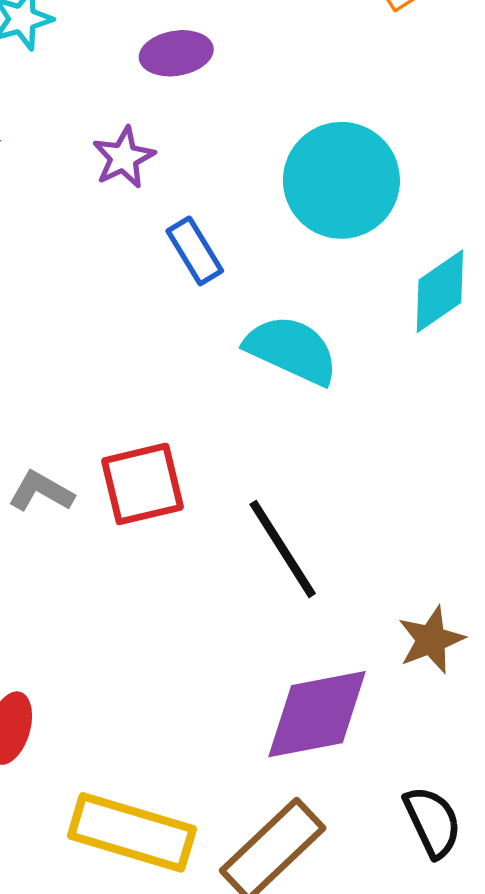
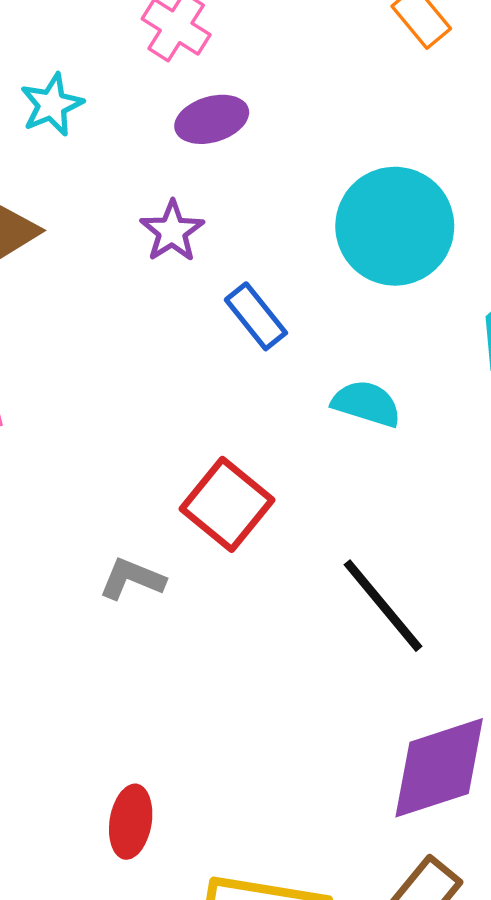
cyan semicircle: (292, 350) -> (366, 404), size x0.7
red square: (142, 484) -> (227, 504), moved, turned -30

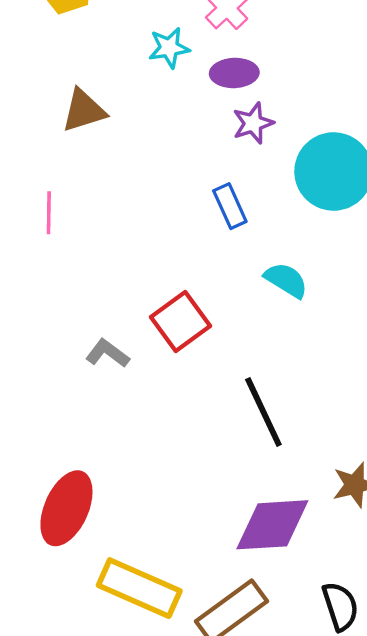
cyan star: (52, 105) -> (169, 48), moved
purple star: (172, 231) -> (253, 123), moved
red ellipse: (131, 822) -> (66, 508), size x1.6

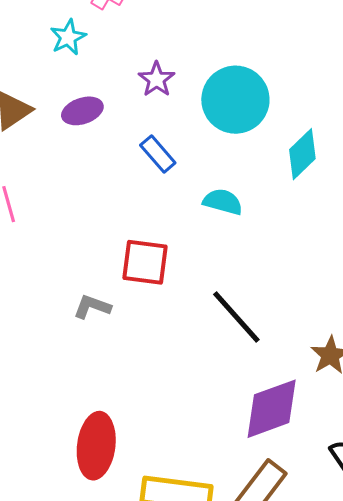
purple ellipse: (234, 73) -> (82, 111), moved
red square: (180, 322) -> (145, 262), turned -30

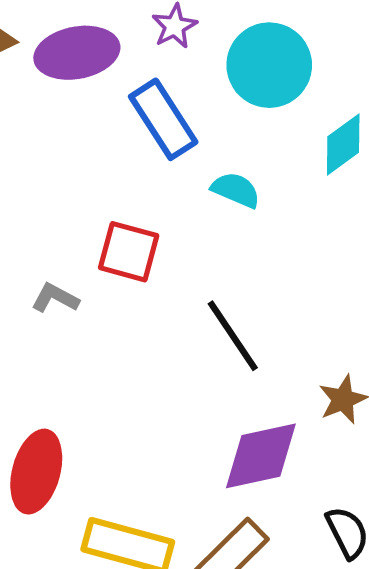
purple ellipse: (82, 111) -> (77, 53), size x1.6
blue rectangle: (158, 154) -> (163, 119), size x1.6

